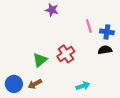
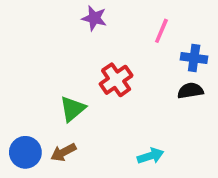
pink line: (89, 26) -> (161, 31), moved, turned 40
red cross: (66, 54) -> (116, 80), moved

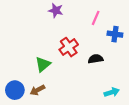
black semicircle: (190, 91) -> (96, 59), moved
cyan arrow: (151, 156) -> (112, 92), moved

